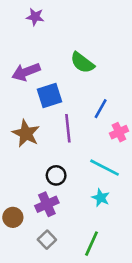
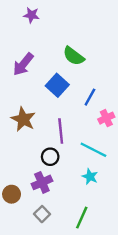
purple arrow: (26, 72) -> (23, 64), turned -30
blue square: (50, 95) -> (57, 85), moved, turned -30
purple line: (68, 128) -> (61, 131), moved

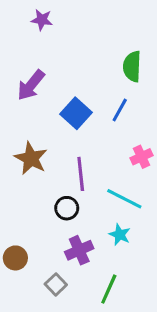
green semicircle: (74, 56) -> (132, 66), moved, turned 55
blue line: (90, 97) -> (120, 110), moved
purple cross: (42, 182) -> (79, 250), moved

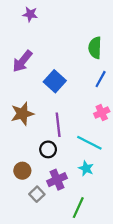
blue line: (120, 110) -> (101, 79), moved
brown star: (31, 158) -> (22, 114), turned 30
brown circle: (15, 258) -> (22, 171), moved
gray square: (56, 284) -> (37, 194), moved

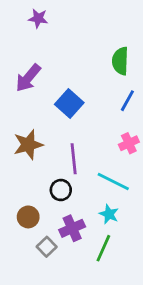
green line: (78, 208) -> (103, 248), moved

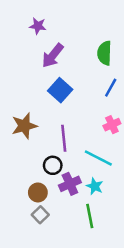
purple star: (38, 18) -> (38, 26), moved
purple arrow: (28, 78) -> (53, 56), moved
brown circle: (28, 217) -> (38, 192), moved
purple cross: (72, 228) -> (70, 184), moved
green line: (103, 248) -> (90, 216), turned -35

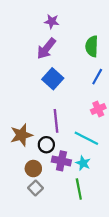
purple star: (38, 26) -> (52, 21), moved
brown star: (24, 126) -> (21, 135), moved
purple cross: (70, 184) -> (61, 161), turned 36

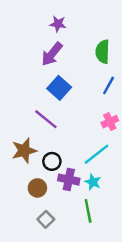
purple line: (56, 121) -> (46, 119), moved, turned -45
cyan line: (86, 138) -> (97, 154), turned -65
gray square: (36, 188) -> (46, 219), moved

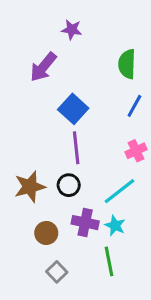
purple arrow: (52, 54) -> (43, 67), moved
purple line: (46, 119) -> (76, 148), moved, turned 45
black circle: (52, 161) -> (69, 185), moved

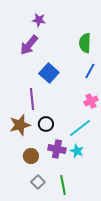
purple star: (72, 30) -> (39, 20), moved
purple line: (76, 148) -> (32, 99), moved
green line: (109, 261) -> (63, 185), moved

